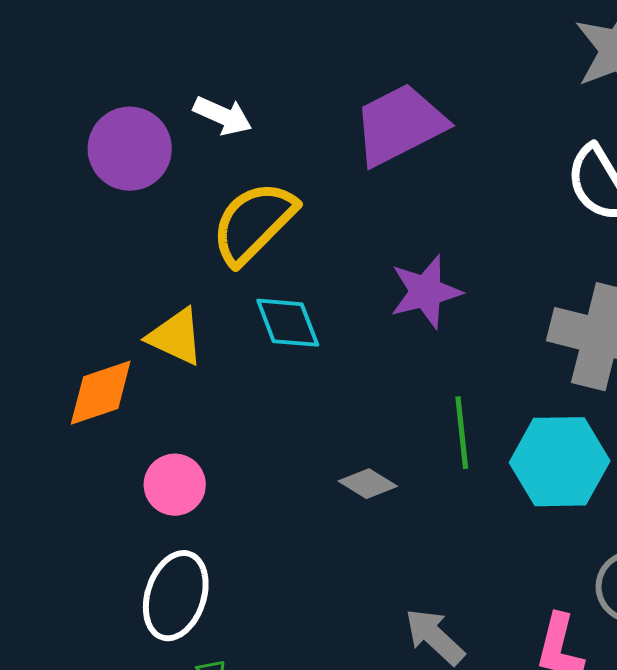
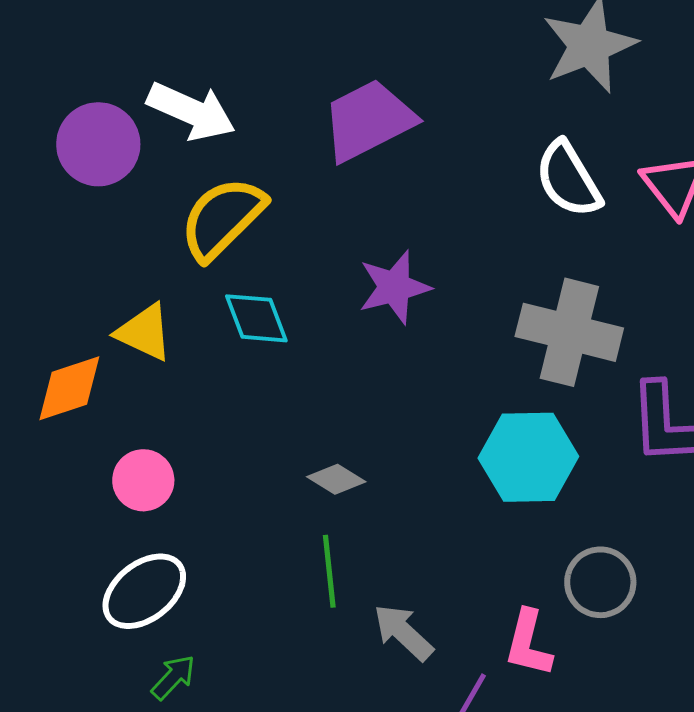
white arrow: (223, 116) -> (191, 111), size x1.5
green line: (462, 433) -> (329, 571), moved
white ellipse: (176, 596) -> (144, 591), turned 34

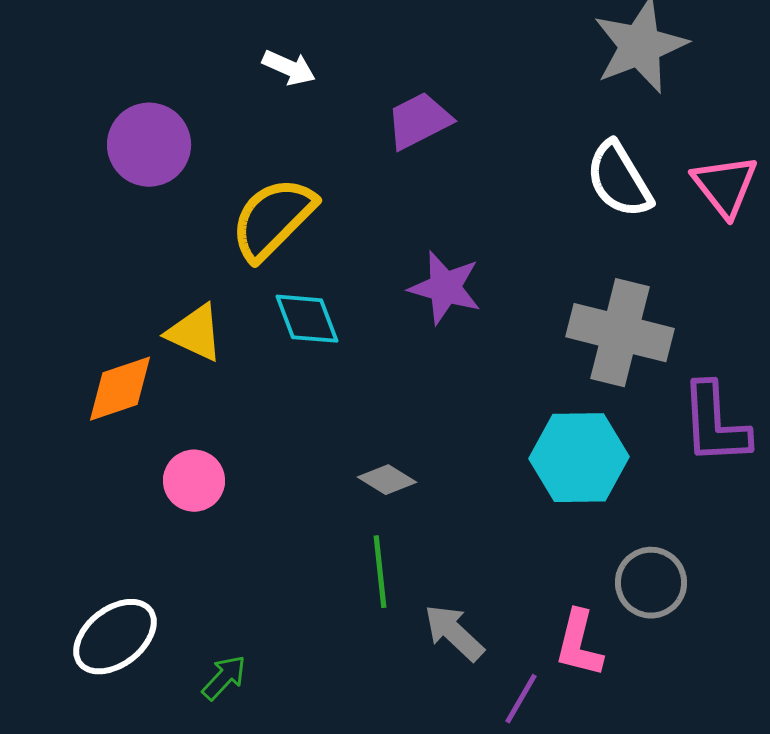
white arrow: (191, 111) -> (289, 68), moved, size x0.6
purple trapezoid: (368, 120) -> (419, 121), size x0.7
purple star: (394, 287) -> (445, 288), turned 30
white ellipse: (144, 591) -> (115, 637), moved

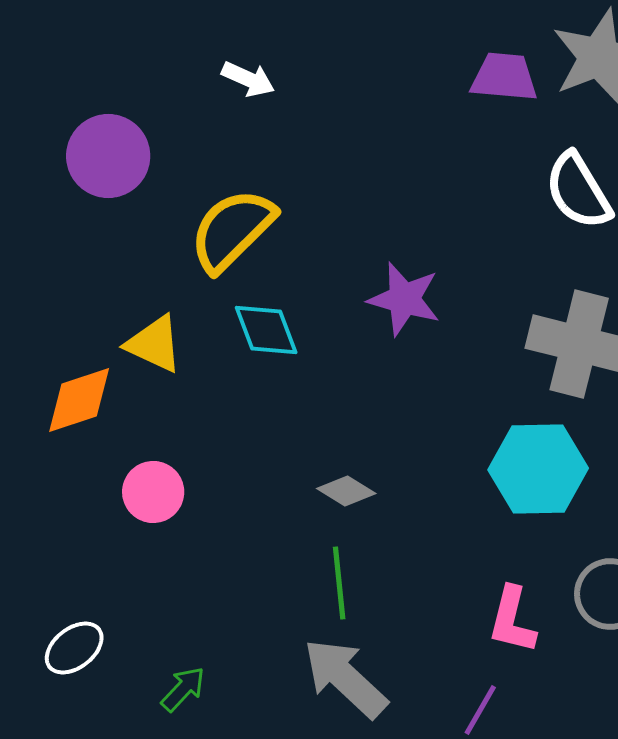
purple trapezoid: (419, 121) -> (504, 77), moved, turned 32
gray arrow: (454, 633) -> (345, 678), moved, size x1.4
white ellipse: (115, 637) -> (74, 648), size x0.7
pink L-shape: (579, 644) -> (512, 620), moved

